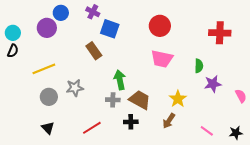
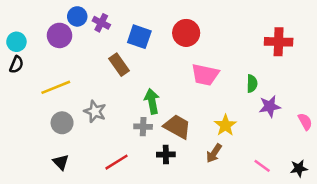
purple cross: (93, 12) -> (101, 23), moved
red circle: (160, 26) -> (186, 33), moved
gray star: (75, 88) -> (95, 111), turned 30

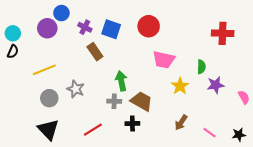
purple cross: (101, 23) -> (85, 27), moved
yellow star: (225, 125) -> (180, 86), moved
brown arrow: (214, 153) -> (181, 122), moved
black triangle: (61, 162) -> (48, 130), size x1.6

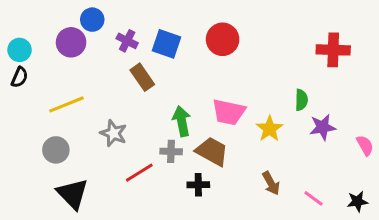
pink trapezoid: (164, 60) -> (229, 112), moved
gray circle: (49, 98) -> (56, 150), moved
brown arrow: (181, 122) -> (271, 183), turned -63
red line: (93, 130) -> (139, 173), moved

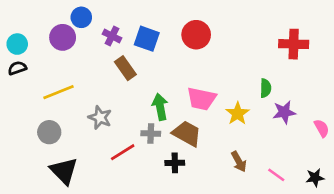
black semicircle: (20, 77) -> (17, 68), turned -132

